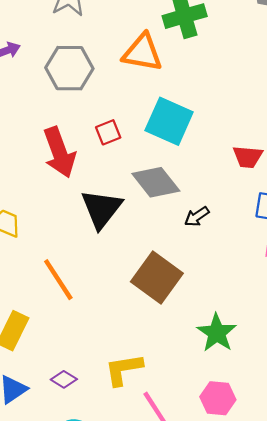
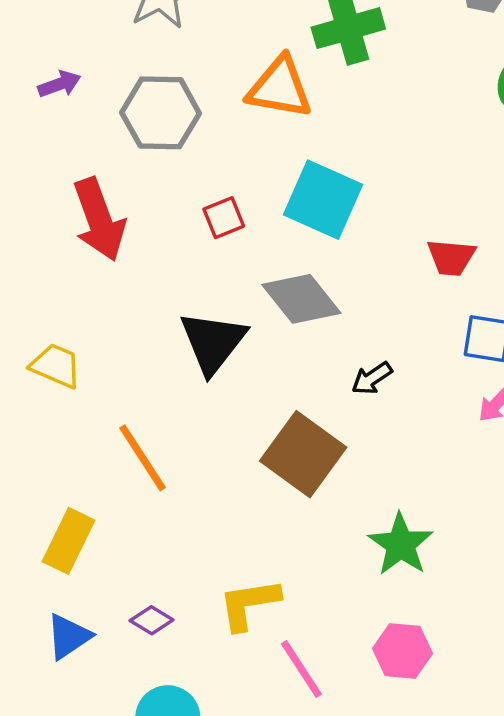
red arrow: (59, 152) -> (99, 219), moved
black arrow: (197, 217) -> (372, 378), moved

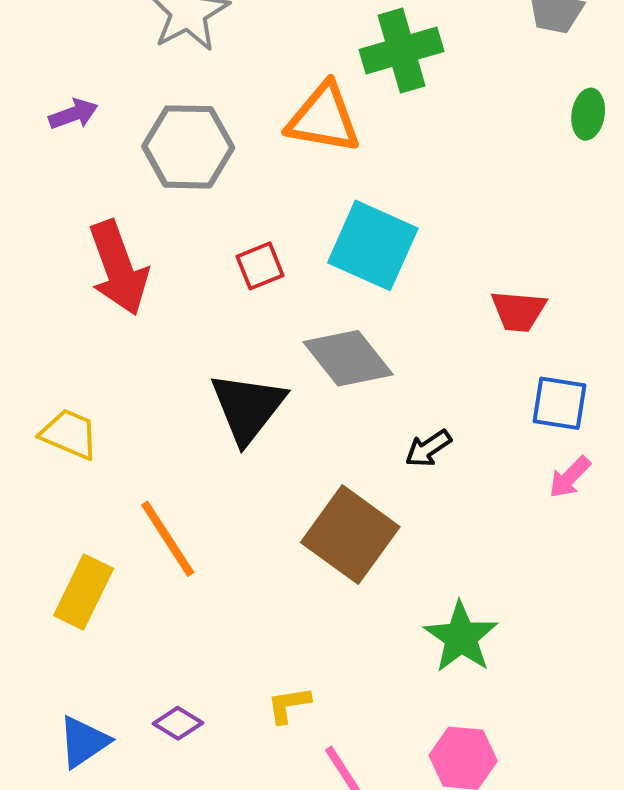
yellow rectangle: (68, 541) -> (84, 592), moved
yellow L-shape: (249, 604) -> (289, 705), size x0.6

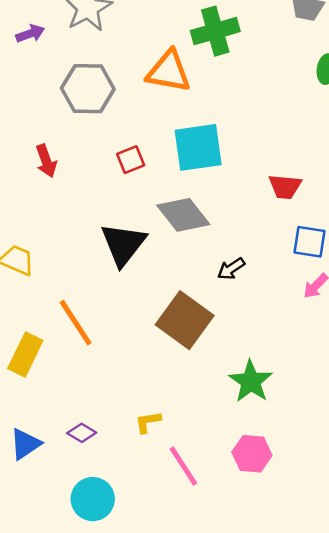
purple arrow: (73, 114) -> (30, 34), moved
cyan square: (373, 245) -> (198, 147), turned -32
red arrow: (118, 268) -> (46, 161), size x0.6

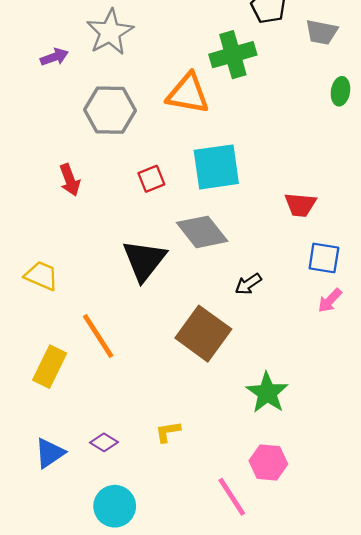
pink line: (183, 466) -> (232, 497), moved

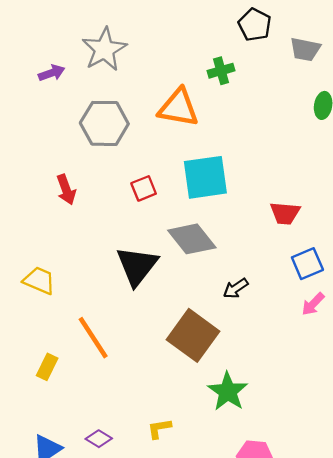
green cross: (233, 55) -> (221, 71), size x0.6
blue square: (324, 258) -> (307, 264), turned -32
yellow rectangle: (50, 367) -> (47, 367), size x0.7
green star: (267, 393) -> (228, 392), moved

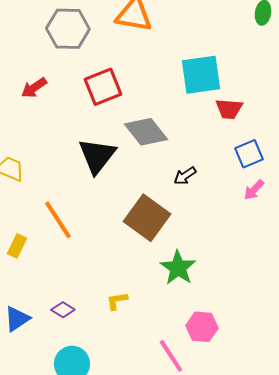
cyan square: (205, 177) -> (201, 75), moved
red square: (144, 188) -> (103, 87), size x1.6
red arrow: (66, 190) -> (34, 88), turned 76

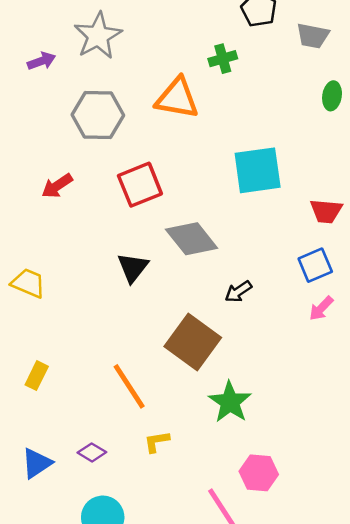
red trapezoid: (229, 109) -> (326, 211), moved
black triangle: (97, 156) -> (133, 268), size x0.7
orange line: (58, 220) -> (129, 386), moved

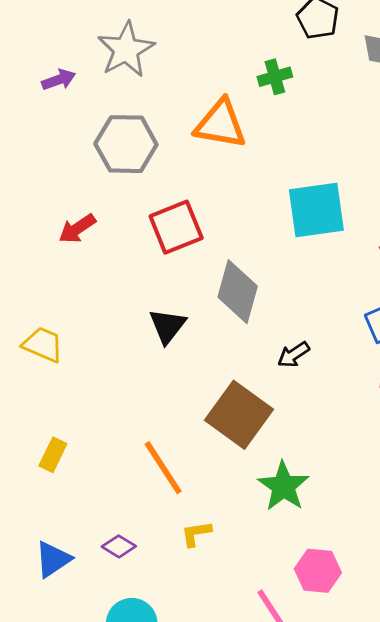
gray diamond: (192, 239) -> (238, 292), turned 54

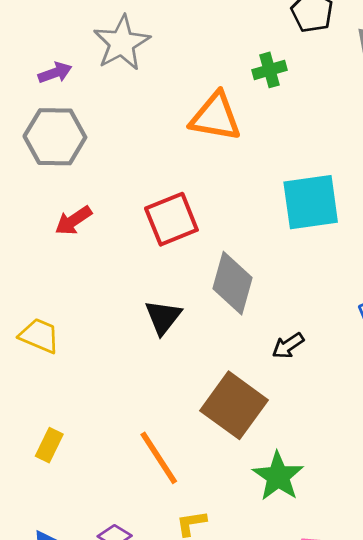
gray hexagon: (126, 144) -> (55, 137), moved

